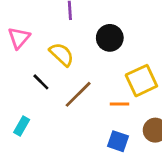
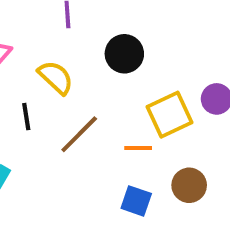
black line: (41, 82) -> (26, 117), turned 36

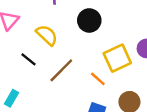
black line: (26, 117) -> (28, 59), turned -42
orange line: (138, 148) -> (98, 79), turned 42

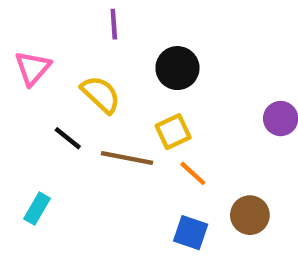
yellow square: (117, 58) -> (173, 132), moved, size x0.7
brown line: (61, 70) -> (127, 158), turned 56

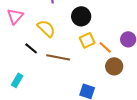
yellow square: (173, 132) -> (87, 40), moved
orange line: (193, 173) -> (105, 47), moved
brown circle: (250, 215) -> (114, 66), moved

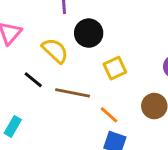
black circle: (81, 16) -> (89, 33), moved
orange line: (105, 47) -> (109, 115), moved

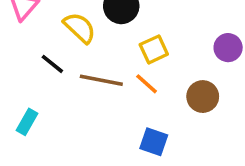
orange line: (109, 115) -> (147, 84), moved

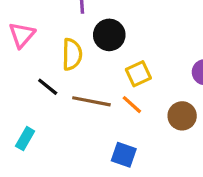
yellow semicircle: (80, 28) -> (72, 54), turned 48
blue square: (154, 142) -> (124, 155), moved

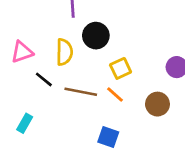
pink triangle: (22, 35) -> (22, 52), moved, turned 30

